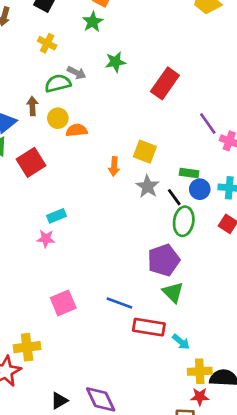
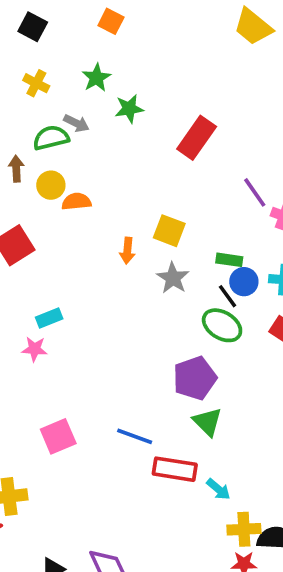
green star: (93, 22) -> (96, 78), moved
black line: (174, 197) -> (228, 296), moved
green ellipse: (184, 221) -> (222, 325), turned -68

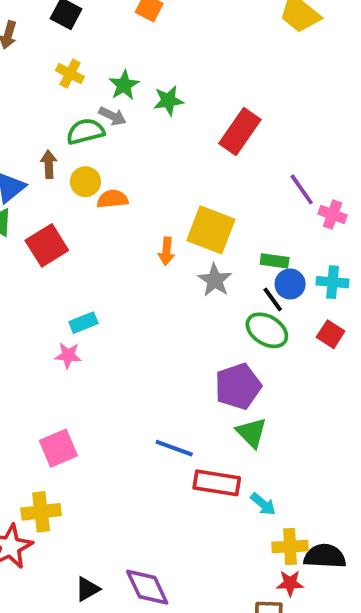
green star: (96, 78) -> (124, 85), moved
yellow square: (169, 231) -> (211, 230), size x1.4
pink square: (58, 436) -> (58, 448), moved

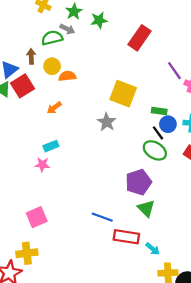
red square: (47, 245) -> (23, 86), moved
orange arrow: (167, 251) -> (54, 108), moved, turned 48
gray star: (215, 280) -> (107, 122), moved

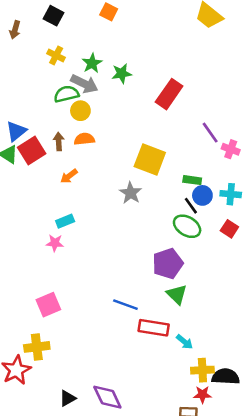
gray arrow: (67, 29) -> (84, 84), size x1.5
brown arrow: (31, 56) -> (59, 142), moved
yellow circle: (52, 66) -> (80, 111), moved

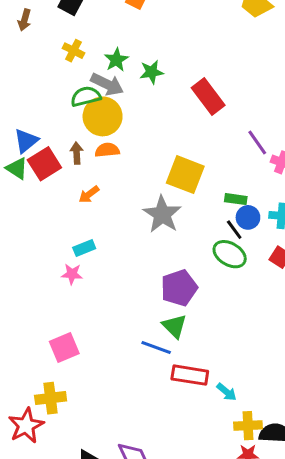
red rectangle: (169, 94) -> (208, 96), turned -72
yellow circle: (80, 111) -> (103, 116), size x1.6
gray star: (131, 193) -> (162, 214), size x1.4
purple pentagon: (168, 264) -> (179, 288), moved
green triangle: (177, 294) -> (175, 326), moved

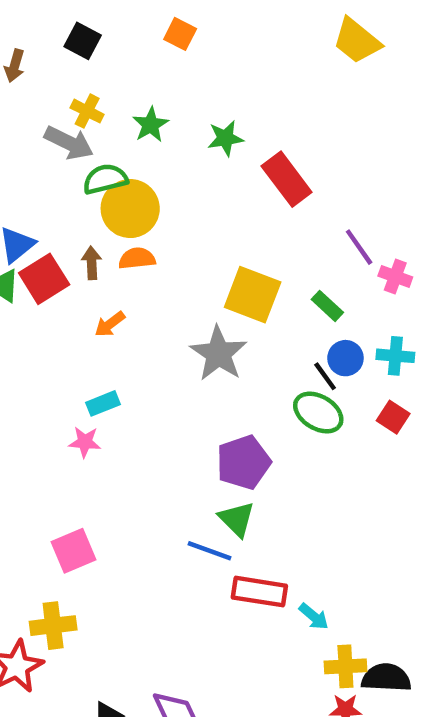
green star: (152, 72) -> (225, 138), moved
gray arrow: (107, 84) -> (69, 143), moved
green rectangle: (236, 199) -> (327, 306), moved, turned 35

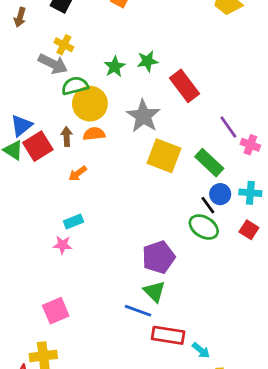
green star: (151, 125) -> (115, 67), moved
green rectangle: (327, 306) -> (209, 163), size x1.5
gray star: (219, 354) -> (143, 116), moved

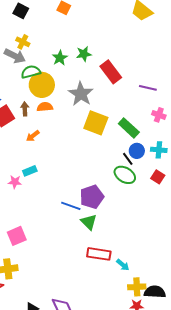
purple line: (228, 127) -> (148, 88), moved, turned -42
pink star: (63, 245) -> (15, 182), moved
blue line: (138, 311) -> (71, 206), moved

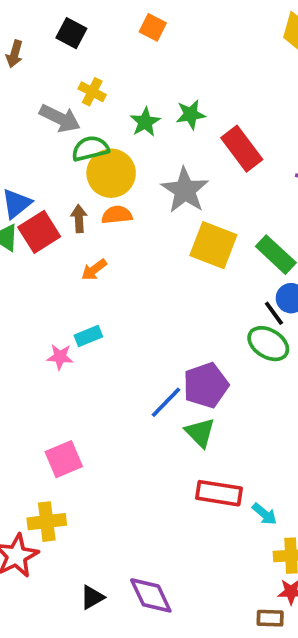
yellow cross: (23, 42) -> (92, 92), moved
blue line: (71, 206) -> (166, 402), turned -66

